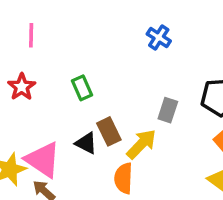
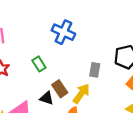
blue cross: (159, 37) -> (63, 32), moved, size x1.5

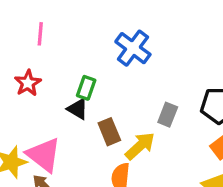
green rectangle: (39, 64) -> (86, 88), turned 40
black triangle: (47, 98) -> (78, 109), moved

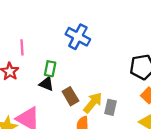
pink line: (40, 34) -> (22, 47), moved
gray rectangle: (168, 115) -> (110, 107), moved

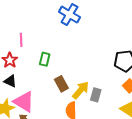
blue cross: (78, 37) -> (69, 15), moved
black triangle: (46, 84) -> (10, 81), moved

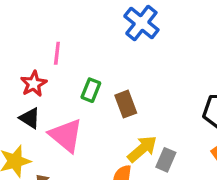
brown rectangle: (61, 84) -> (126, 104), moved
pink triangle: (24, 102) -> (66, 135), moved

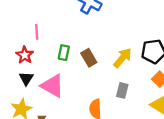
black triangle: (30, 118) -> (26, 79), turned 40
yellow arrow: (142, 149) -> (122, 58), moved

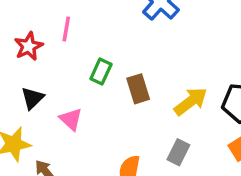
red star: (25, 55) -> (29, 46), moved
pink triangle: (52, 86) -> (71, 119), size x0.6

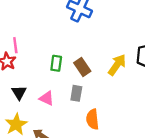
pink line: (66, 29) -> (15, 45), moved
gray rectangle: (178, 152) -> (76, 93), moved

